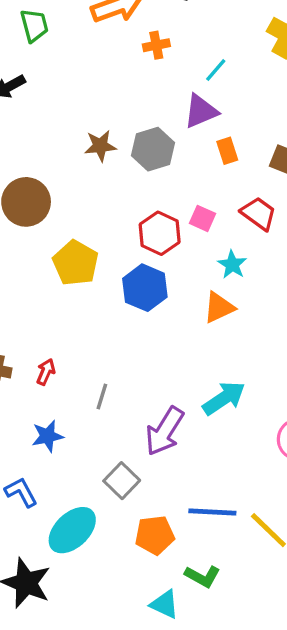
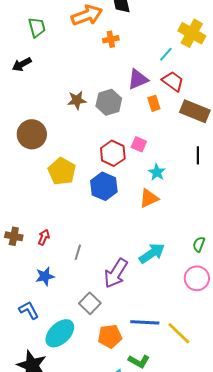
cyan line: (216, 70) -> (166, 54), moved
red trapezoid: (259, 213) -> (173, 81), moved

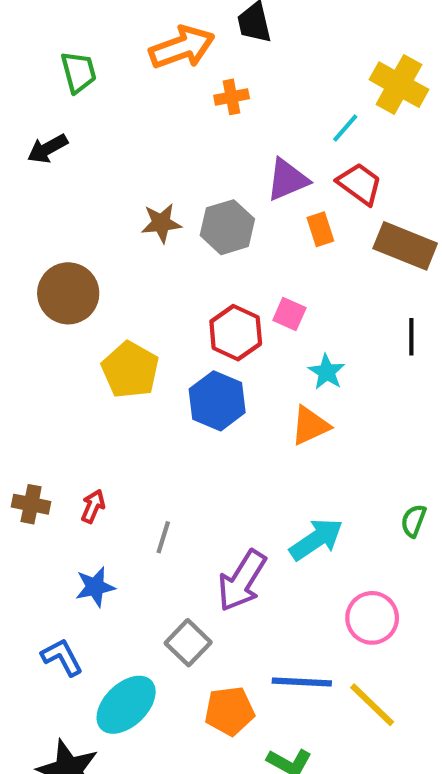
pink circle: (197, 278) -> (372, 618), moved

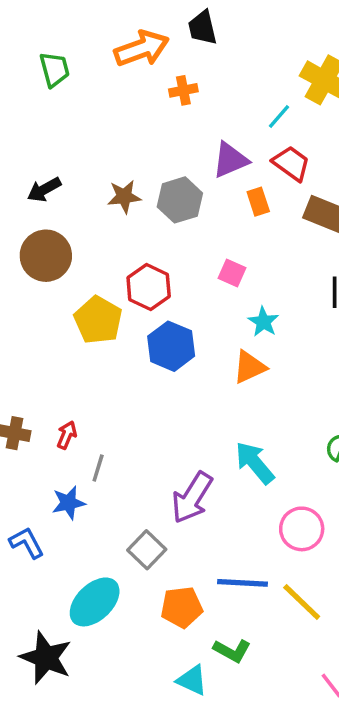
black arrow: (48, 149) -> (44, 190), moved
red hexagon: (236, 333) -> (149, 287), moved
gray line: (163, 537) -> (98, 468), moved
cyan arrow: (316, 539) -> (255, 463), turned -96
blue L-shape: (62, 657) -> (27, 543), moved

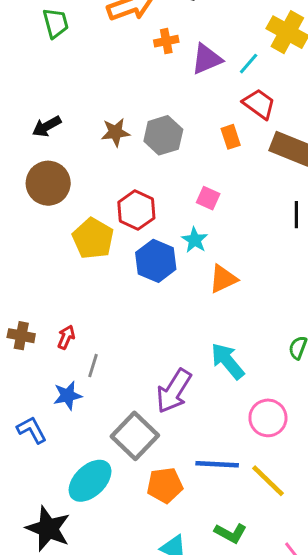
purple triangle: (230, 160) -> (207, 59), moved
cyan star: (263, 322) -> (195, 240), moved
gray square: (147, 550) -> (135, 436), size x1.4
green L-shape: (232, 651) -> (231, 533), moved

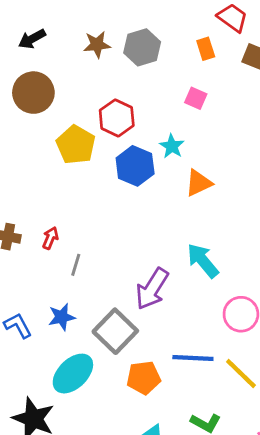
pink square: (208, 198) -> (196, 98), moved
blue star: (68, 396) -> (62, 317), moved

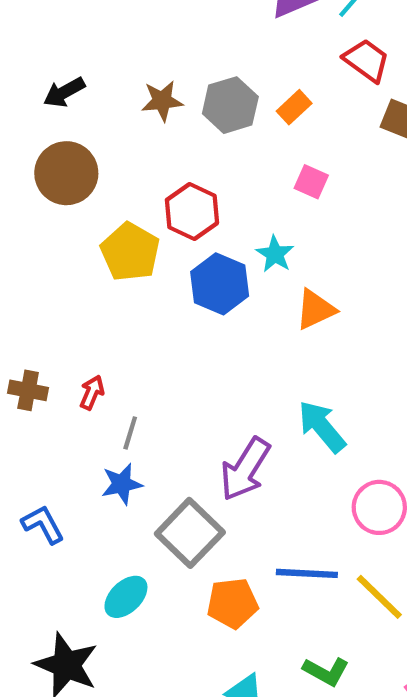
orange rectangle: (206, 49) -> (294, 107), moved, turned 65
blue star: (62, 317) -> (122, 484), moved
cyan ellipse: (73, 374) -> (126, 597), size x0.7

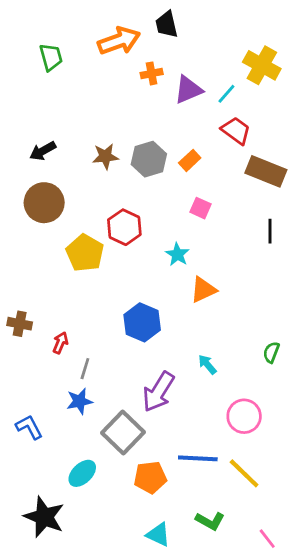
blue hexagon: (220, 284) -> (142, 322), moved
brown cross: (28, 390) -> (20, 324), moved
cyan arrow: (322, 427) -> (207, 365), size x0.6

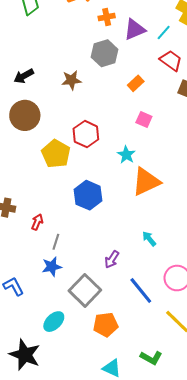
gray hexagon: (149, 159) -> (105, 53), moved
orange triangle: (203, 290) -> (146, 182), size x1.4
blue hexagon: (142, 322) -> (88, 195), moved
purple arrow: (158, 392) -> (112, 259), size x0.6
blue line: (198, 458) -> (141, 290), moved, turned 48

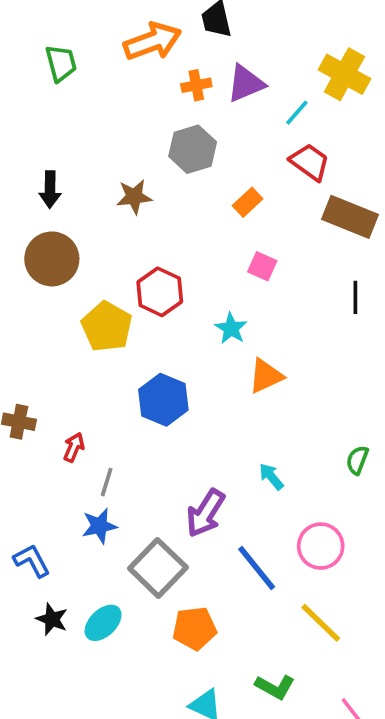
purple triangle: (135, 29) -> (246, 83), moved
black arrow: (24, 76) -> (50, 189), turned -60
orange triangle: (146, 182) -> (266, 376), size x0.7
purple arrow: (112, 259) -> (205, 513), size x1.5
black star: (25, 355) -> (52, 619), moved, size x0.6

